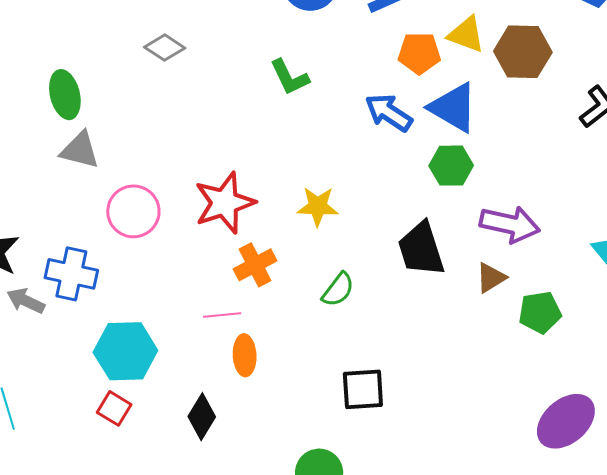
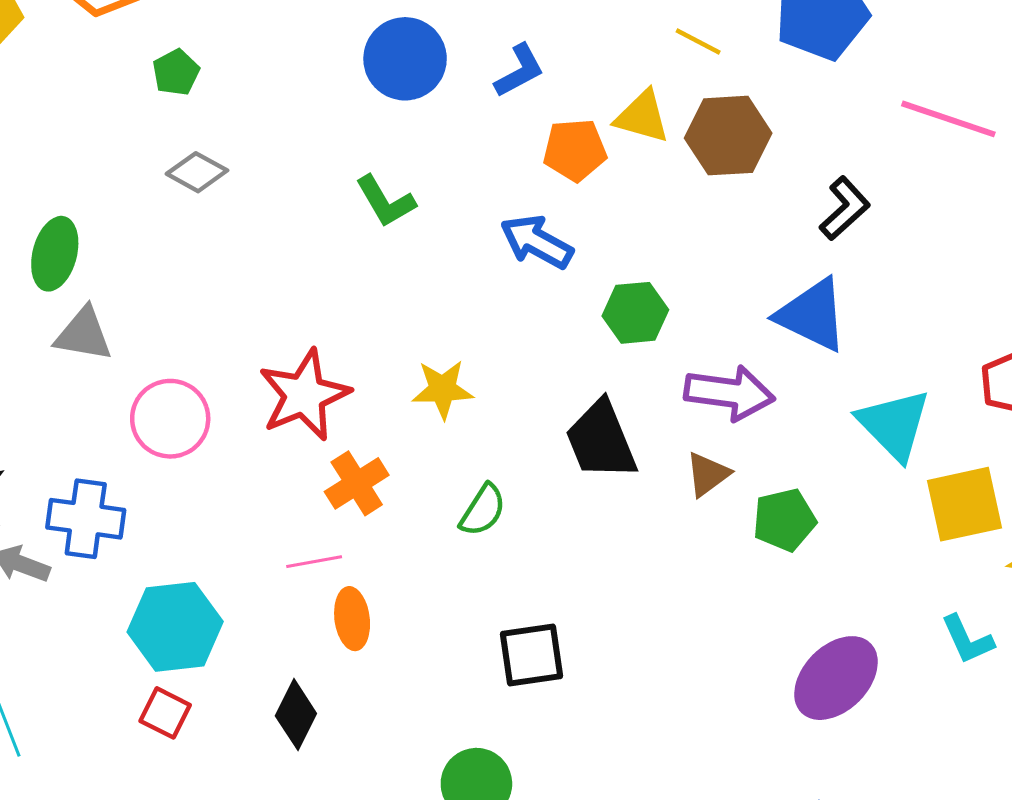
green ellipse: (65, 95) -> (55, 254), turned 33
blue triangle: (453, 108) -> (812, 315), moved

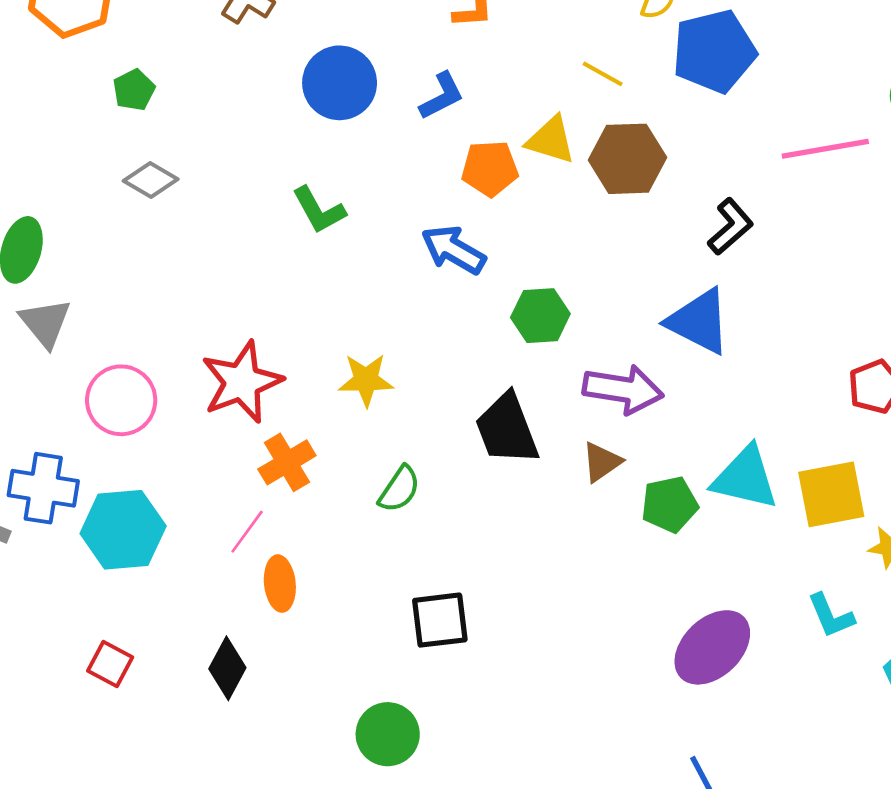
pink line: (948, 119) -> (825, 149), turned -30
gray triangle: (84, 334) -> (45, 323), turned 40
cyan triangle: (894, 425) -> (745, 478), moved, turned -34
pink line: (314, 562) -> (247, 532), turned -45
cyan hexagon: (175, 627) -> (123, 530), moved

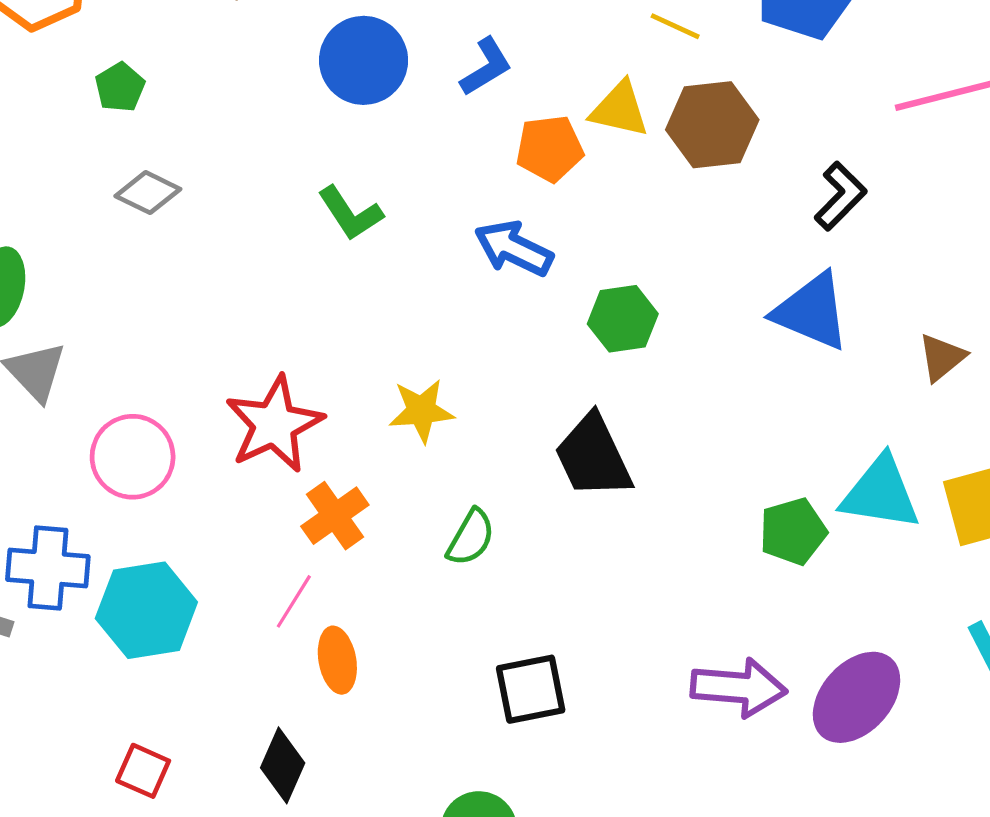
purple arrow: (623, 389) -> (739, 688), moved
brown triangle: (602, 462) -> (942, 357), moved

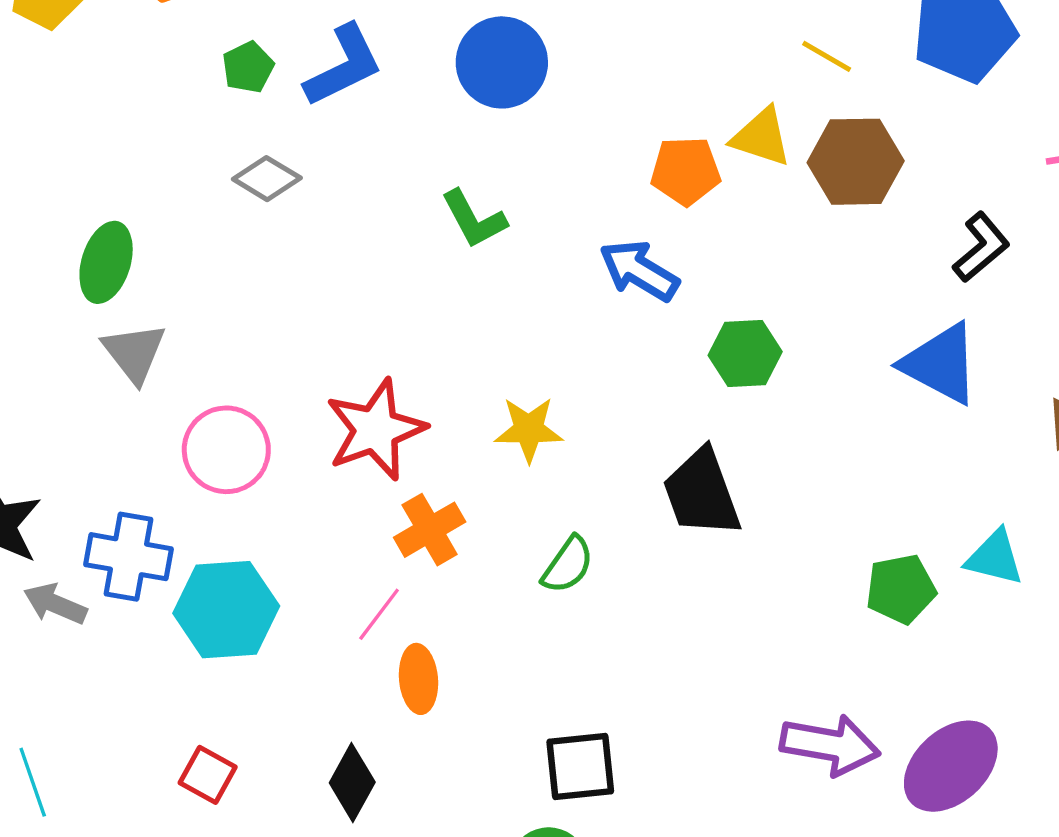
blue L-shape: (486, 67) -> (344, 66), moved, size x1.4
cyan triangle: (880, 493) -> (995, 558), size x0.7
black square: (531, 689) -> (580, 766), moved

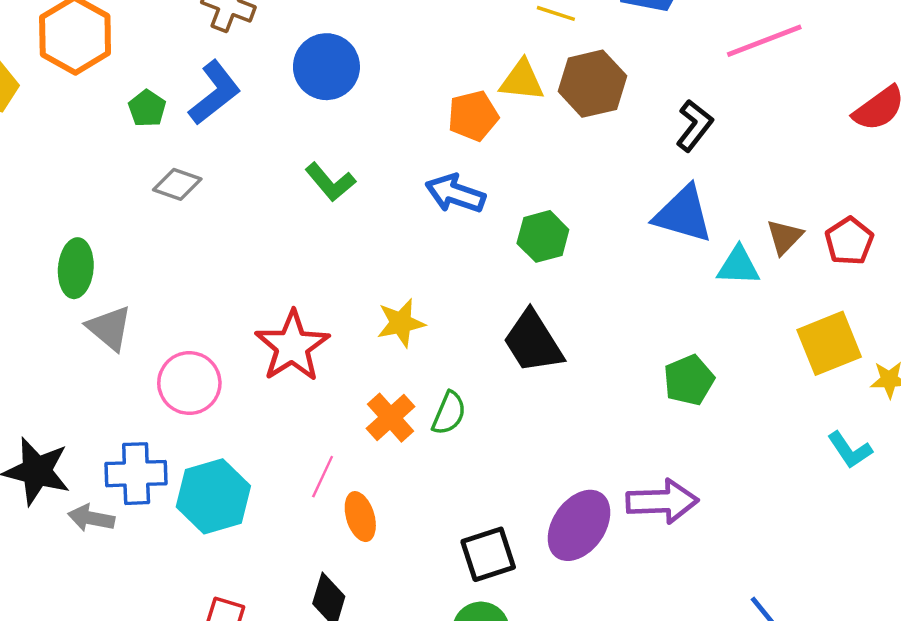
orange cross: (430, 530) -> (390, 418), moved
cyan triangle: (995, 558) -> (738, 266), moved
purple ellipse: (951, 766) -> (579, 525), moved

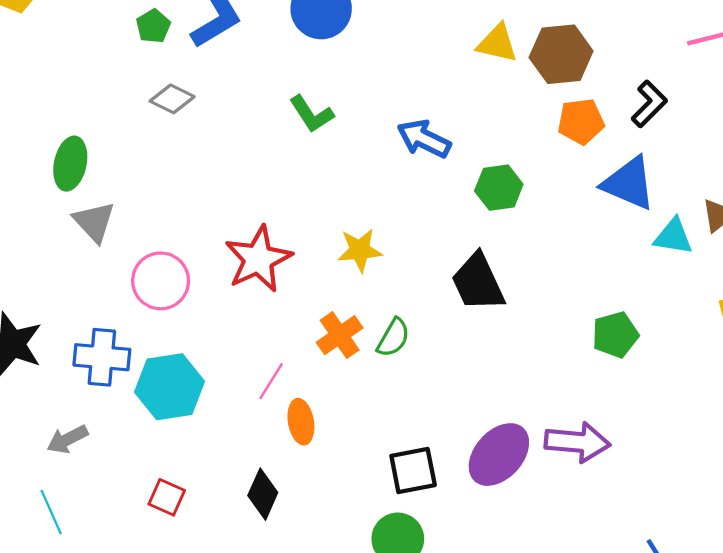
orange pentagon: (473, 116) -> (581, 121), moved
gray arrow: (91, 518) -> (67, 439), moved, turned -45

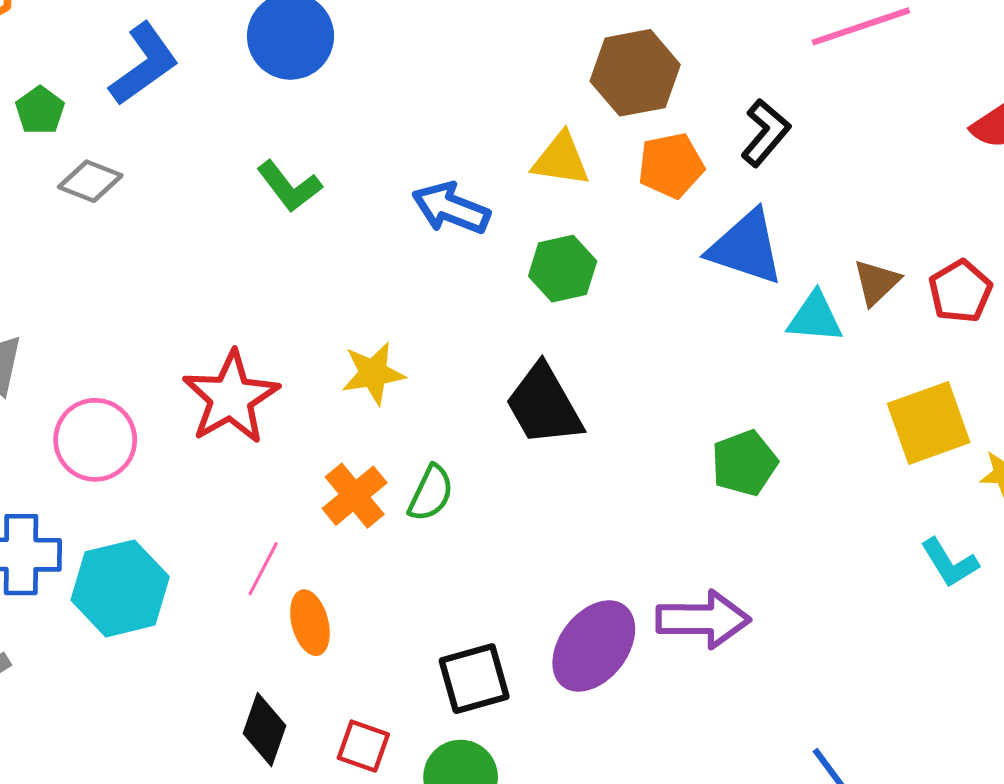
green pentagon: (153, 26) -> (40, 110), moved
yellow triangle: (497, 43) -> (561, 160), moved
red square: (167, 497) -> (363, 746), moved

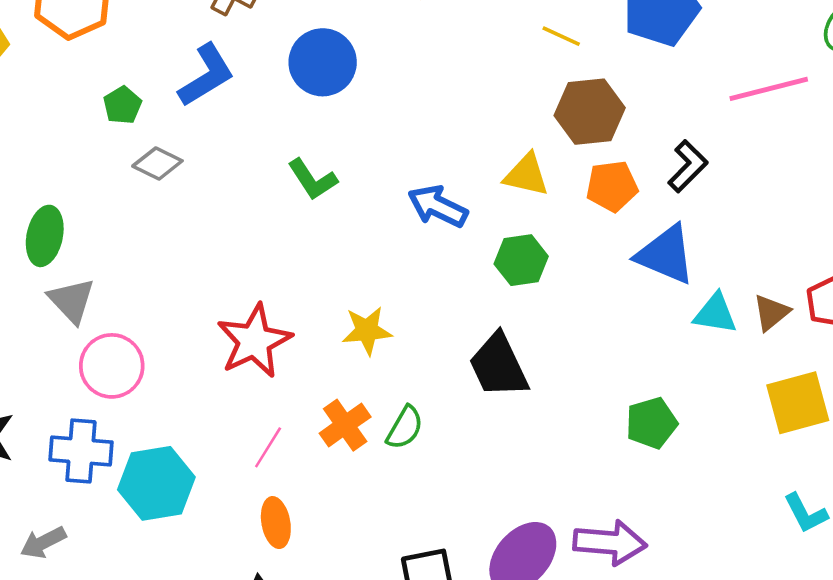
brown triangle: (876, 282) -> (771, 313), moved
pink circle: (95, 440) -> (112, 366), moved
pink line: (263, 569) -> (268, 447), moved
orange ellipse: (310, 623) -> (276, 523), moved

